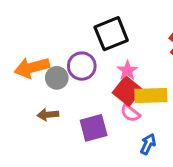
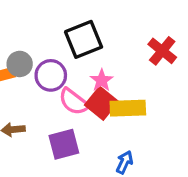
gray circle: (57, 78) -> (20, 64), moved
pink semicircle: (130, 113) -> (74, 102), moved, size x1.4

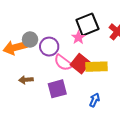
black square: (84, 39) -> (87, 24), moved
pink star: (102, 80) -> (78, 37), moved

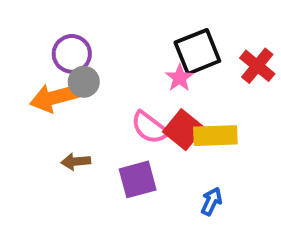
purple circle: (49, 47) -> (72, 54), moved

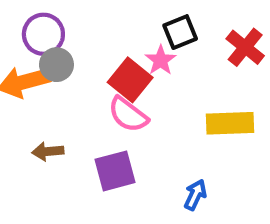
black square: (197, 52) -> (180, 32), size x0.7
red square: (183, 130) -> (130, 80), moved
yellow rectangle: (215, 136) -> (230, 123), moved

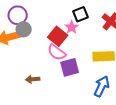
brown arrow: (48, 151) -> (33, 79), moved
purple square: (115, 171) -> (70, 67), moved
blue arrow: (195, 195) -> (102, 86), moved, size x1.5

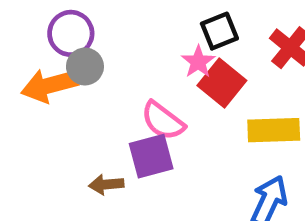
red square: (58, 36) -> (222, 83), moved
purple square: (70, 67) -> (151, 156), moved

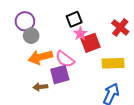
black square: (219, 31) -> (74, 19), moved
red square: (222, 83) -> (91, 43), turned 30
orange arrow: (50, 85) -> (40, 57), moved

